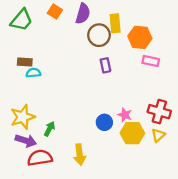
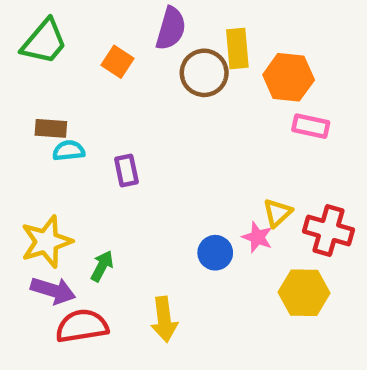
orange square: (55, 11) -> (118, 62), moved
purple rectangle: (105, 65) -> (126, 171), moved
yellow hexagon: (132, 133) -> (304, 293), moved
yellow triangle: (158, 135) -> (277, 213), moved

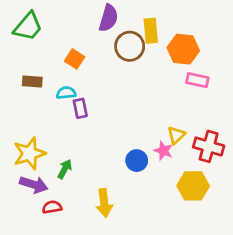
orange square: (118, 62) -> (75, 59), moved
cyan semicircle: (69, 151) -> (66, 93), moved
red semicircle: (82, 326) -> (52, 207), size x0.6

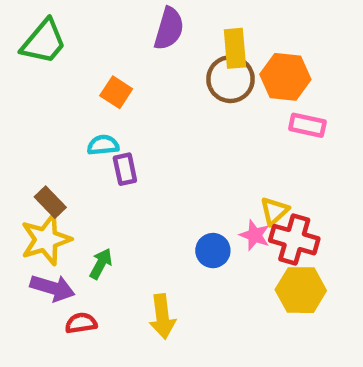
brown circle: (130, 46) -> (230, 79), moved
brown rectangle: (32, 82) -> (50, 202), moved, turned 42
red cross: (209, 146) -> (294, 240), moved

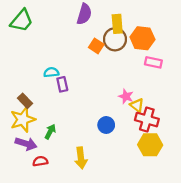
orange square: (116, 92) -> (96, 46), moved
yellow triangle: (274, 211) -> (137, 105), turned -40
pink star: (255, 235) -> (126, 96), moved

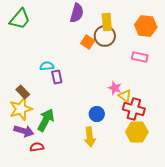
orange hexagon: (142, 38) -> (146, 26), moved
green arrow: (50, 132) -> (46, 120), size x1.6
yellow arrow: (81, 158) -> (90, 137), moved

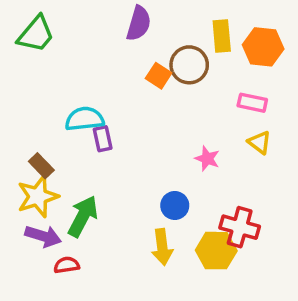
yellow rectangle: (107, 22) -> (222, 36), moved
cyan semicircle: (47, 66) -> (85, 119), size x1.5
yellow triangle: (125, 96) -> (260, 142), moved
red cross: (134, 109) -> (240, 227), moved
yellow hexagon: (137, 132) -> (216, 251), moved

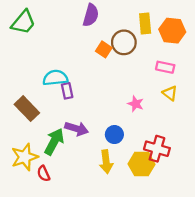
brown rectangle: (41, 166) -> (27, 109), size x1.5
yellow star: (38, 196) -> (25, 157), moved
purple arrow: (43, 236) -> (77, 129), moved
red semicircle: (67, 265) -> (43, 174), turned -105

